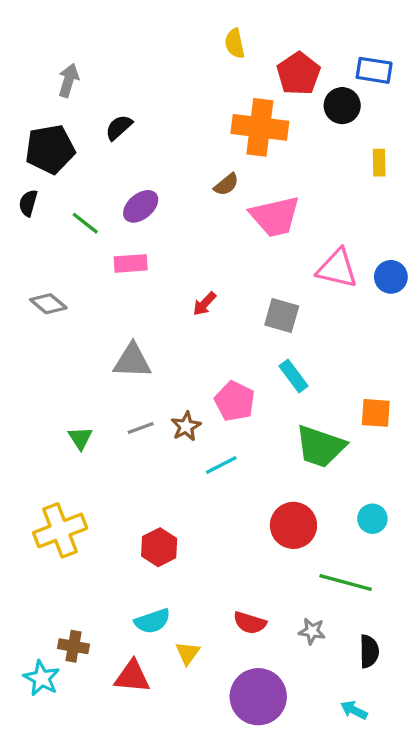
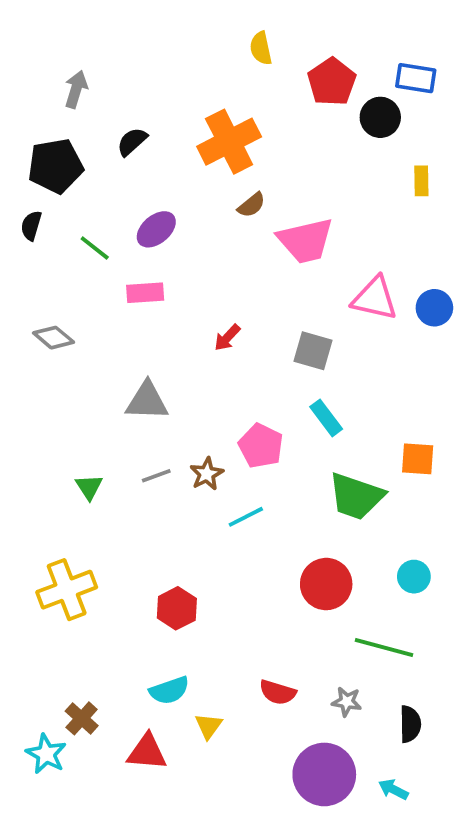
orange cross: (260, 127) -> (229, 142), moved, turned -34
brown cross: (74, 646) -> (82, 718), turned 32
purple circle: (258, 697) -> (324, 774), moved

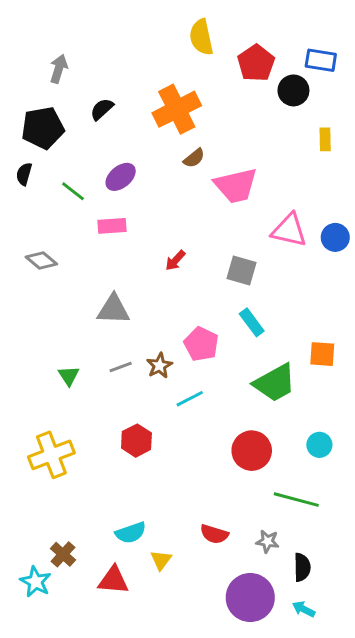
yellow semicircle: (261, 48) -> (201, 37), size x1.4
green trapezoid: (356, 496) -> (275, 383), turned -48
red hexagon: (177, 608) -> (136, 441), moved
black semicircle: (410, 724) -> (302, 567), moved

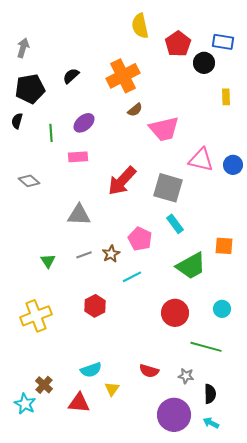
gray arrow: (59, 69) -> (23, 48), moved
green line: (73, 191) -> (51, 133), turned 48
red arrow: (175, 260) -> (122, 181), size x2.0
gray square: (242, 271) -> (168, 188), size x1.4

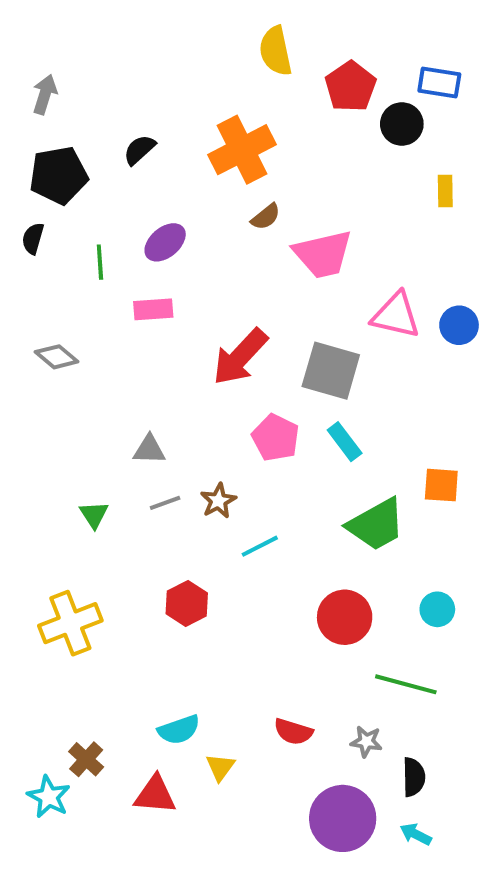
gray triangle: (79, 215) -> (149, 450), moved, size x0.7
pink pentagon: (140, 239) -> (276, 438), moved

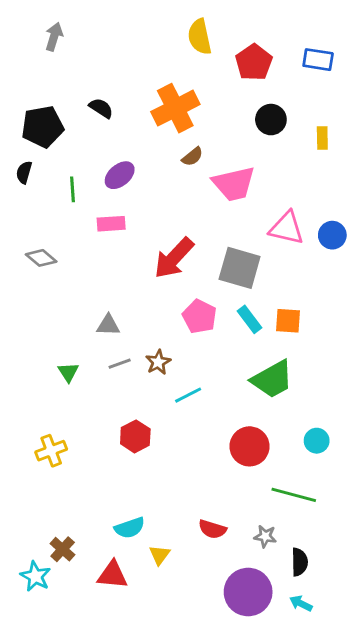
gray arrow: (45, 94) -> (54, 37), moved
black circle: (402, 124) -> (271, 120), moved
black semicircle: (139, 150) -> (101, 108), turned 75
orange square: (441, 485) -> (288, 321), moved
yellow cross: (70, 623) -> (51, 451), size x0.7

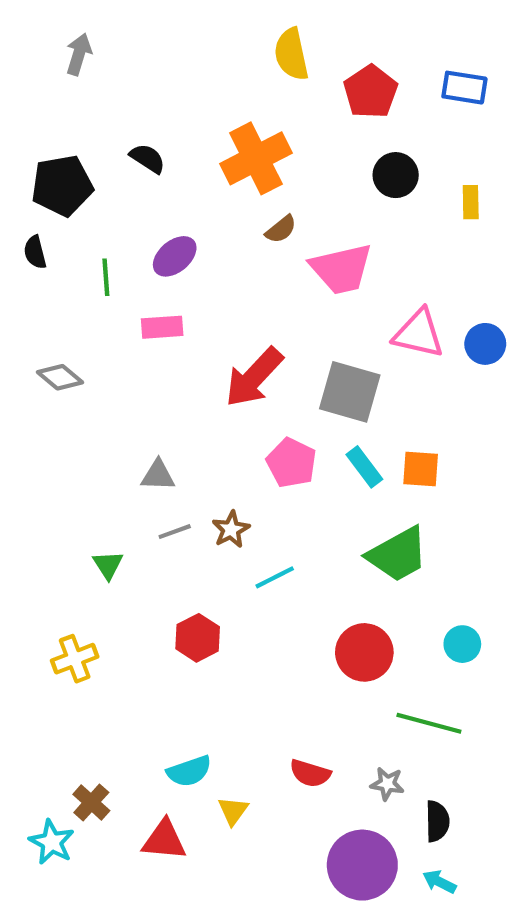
black semicircle: (24, 172) -> (35, 252), turned -30
green triangle: (68, 372) -> (108, 565), moved

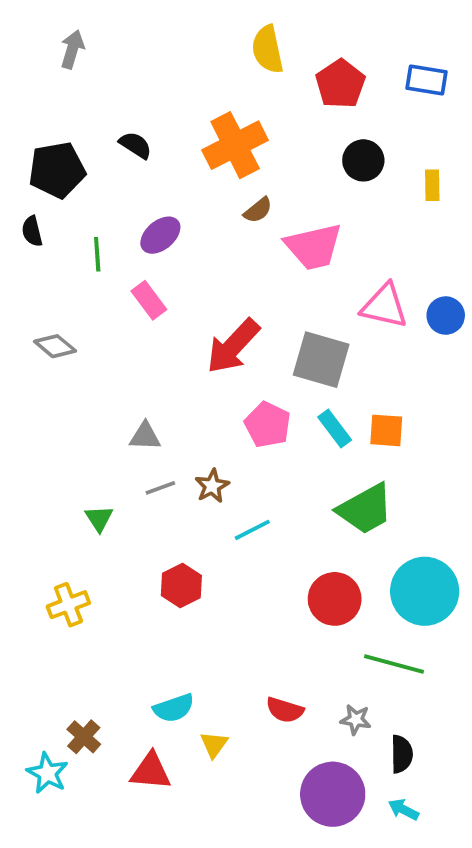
pink rectangle: (162, 327) -> (149, 300), turned 57
cyan circle: (462, 644) -> (425, 591), size x2.0

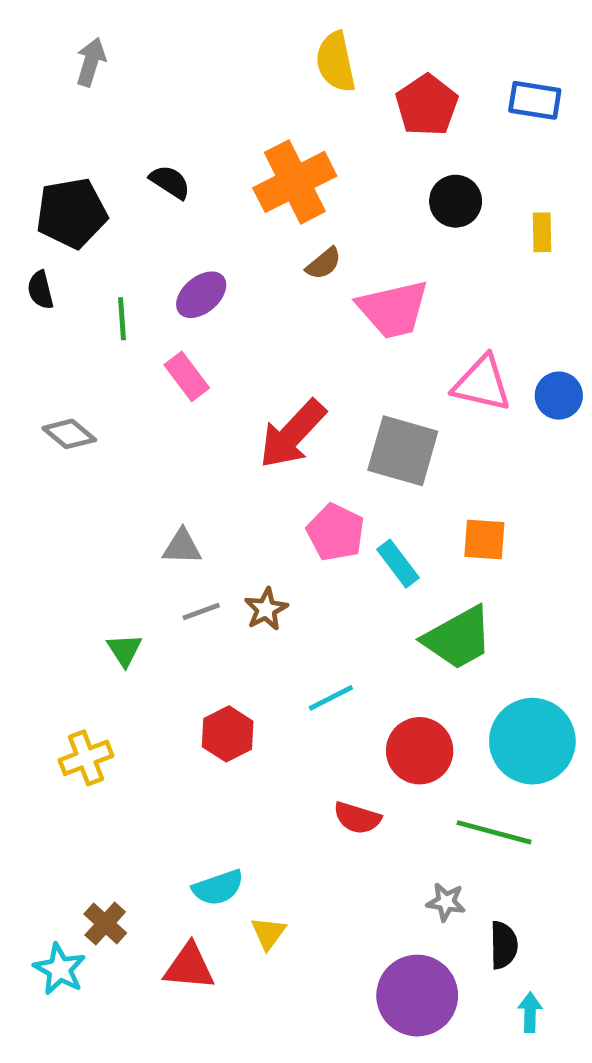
cyan rectangle: (335, 428) -> (398, 564), moved
cyan line: (252, 530) -> (331, 698), moved
red semicircle: (285, 710) -> (357, 818), moved
cyan arrow: (404, 810) -> (530, 1012), moved, turned 64

